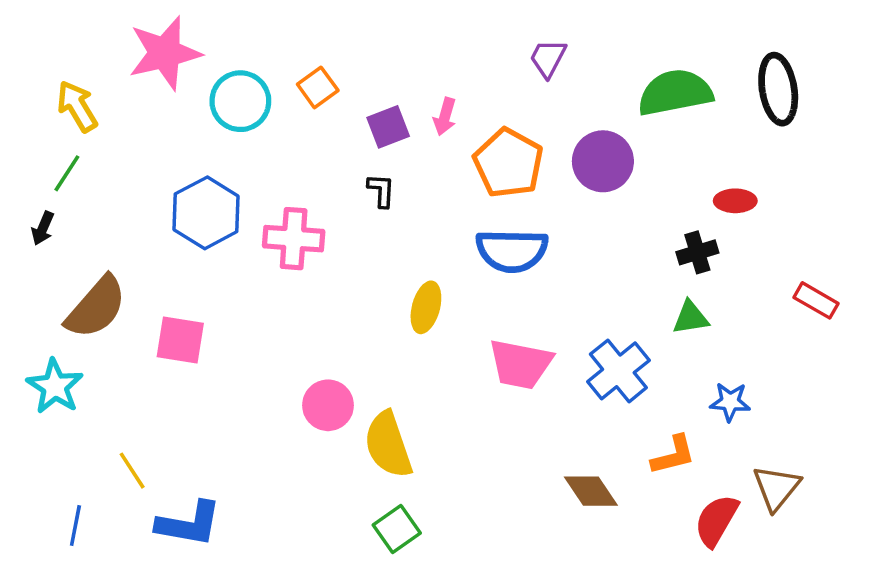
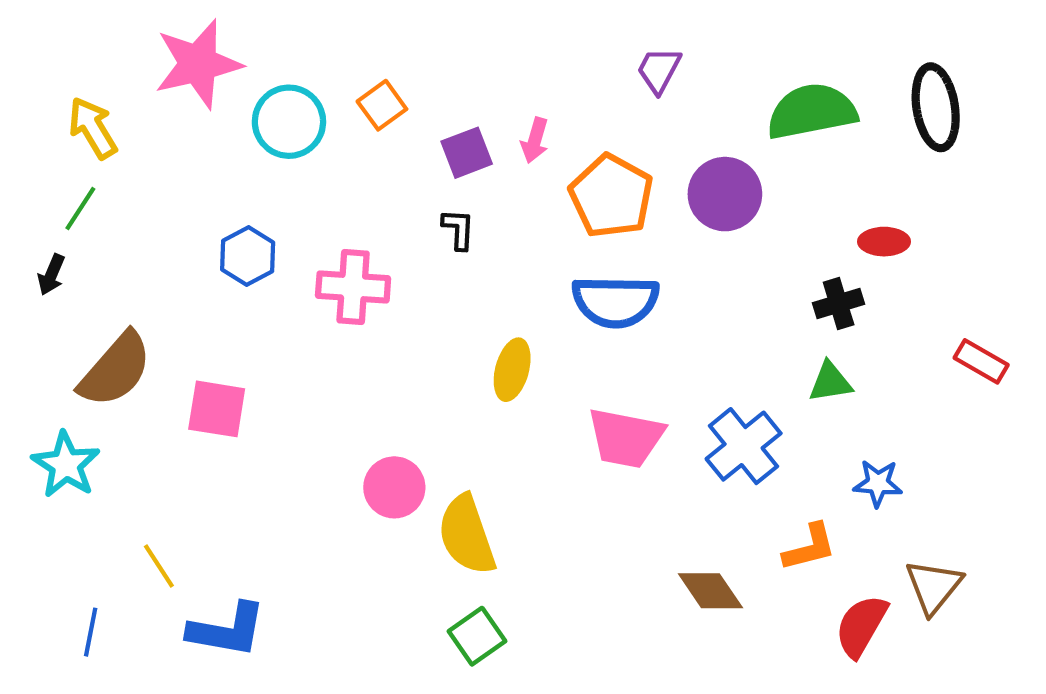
blue hexagon: (206, 213) -> (248, 256), size x0.7

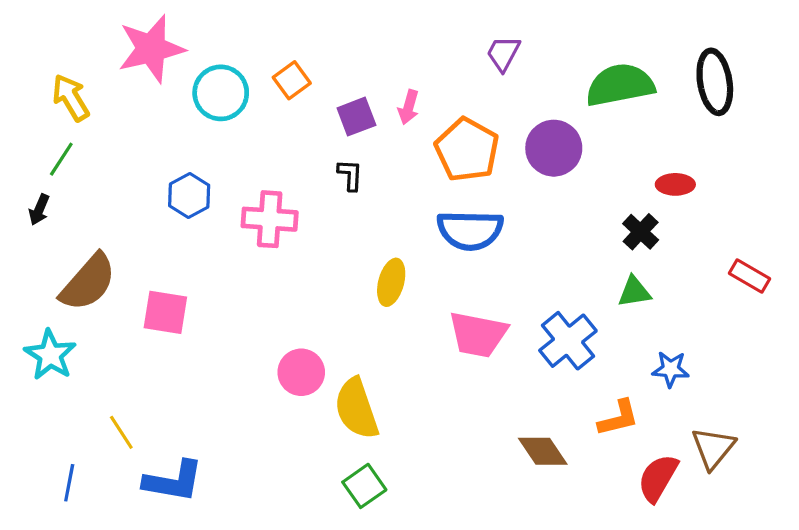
black cross: (839, 304) -> (641, 232), turned -30

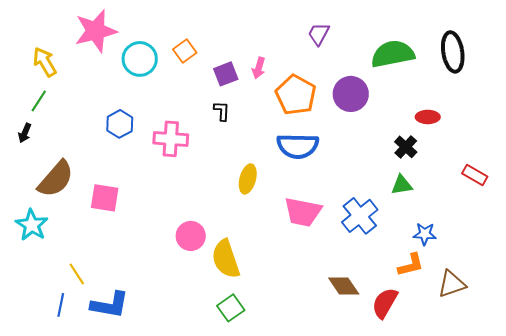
orange L-shape: (618, 418) -> (411, 265), moved
brown triangle: (713, 448) -> (452, 284), turned 32
red semicircle: (658, 478) -> (385, 303), moved
blue line: (69, 483) -> (61, 305), moved

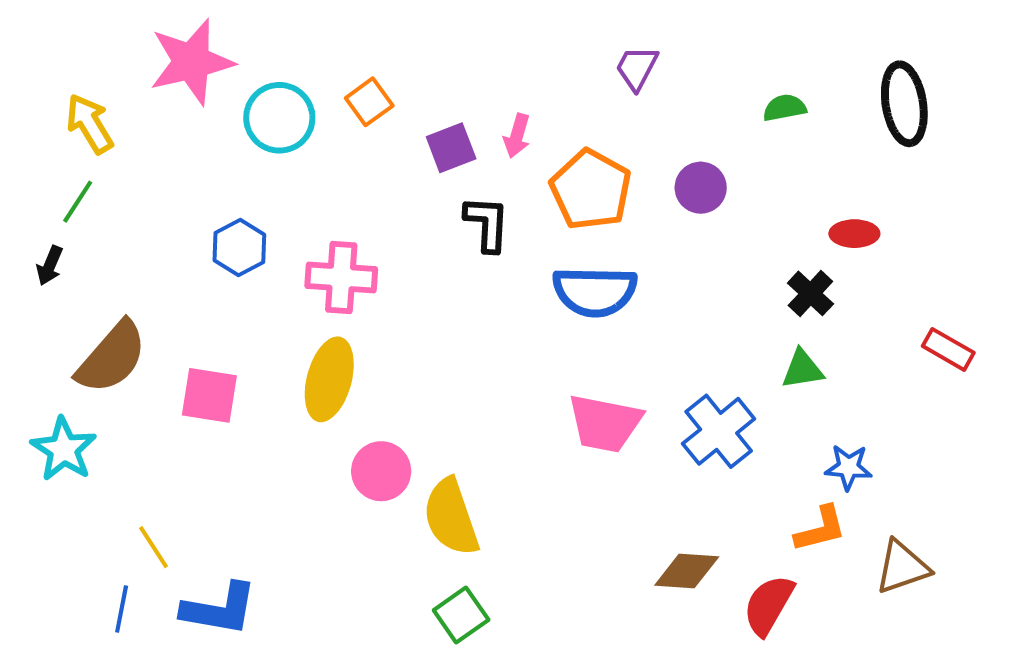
green semicircle: (393, 54) -> (785, 108), size x0.5
purple circle: (351, 94) -> (701, 188), size x0.7
black L-shape: (222, 111) -> (487, 224), moved, size x1.4
yellow ellipse: (248, 179) -> (329, 379), moved, size x1.4
brown diamond: (344, 286) -> (687, 571), turned -52

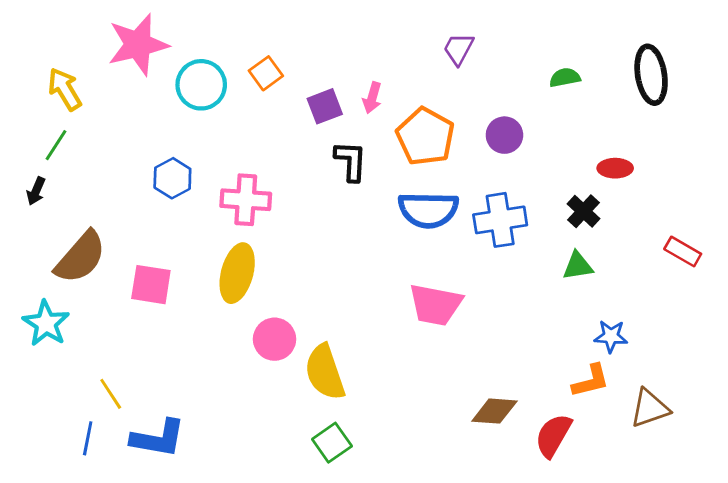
blue cross: (719, 431) -> (500, 220), moved, turned 30

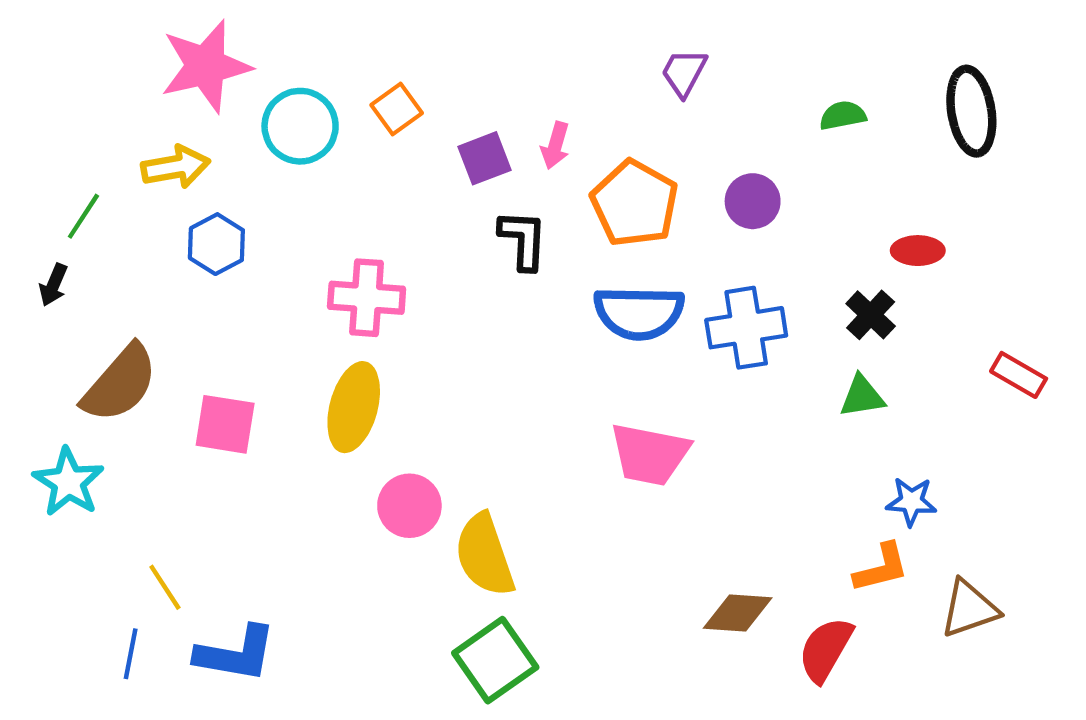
yellow arrow: (65, 89) -> (176, 167), moved, turned 111
blue hexagon: (172, 178) -> (216, 244), moved
green square: (332, 443) -> (495, 660), size x1.4

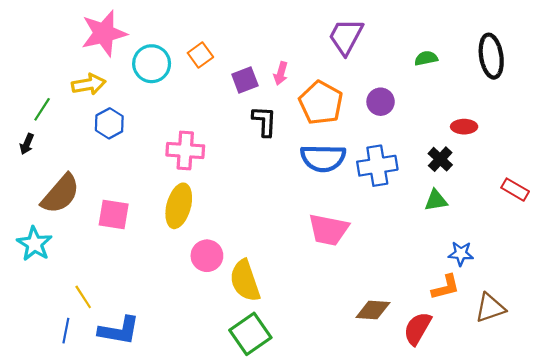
purple trapezoid: (684, 73) -> (346, 37), size x1.5

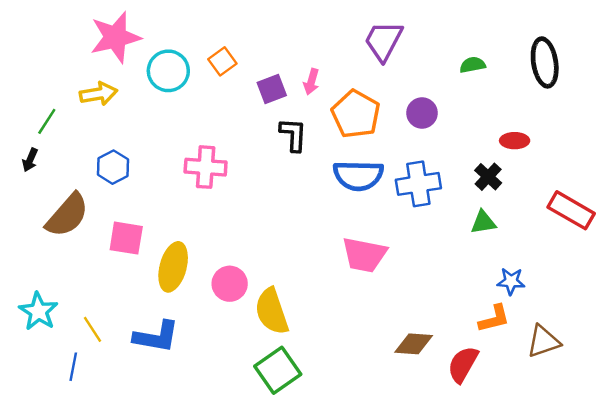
blue hexagon: (109, 123) -> (113, 167), moved
red rectangle: (515, 190) -> (571, 210), size x1.5
yellow ellipse: (179, 206) -> (173, 267), moved
cyan star: (34, 244) -> (38, 311), moved
blue L-shape: (119, 331) -> (156, 337), moved

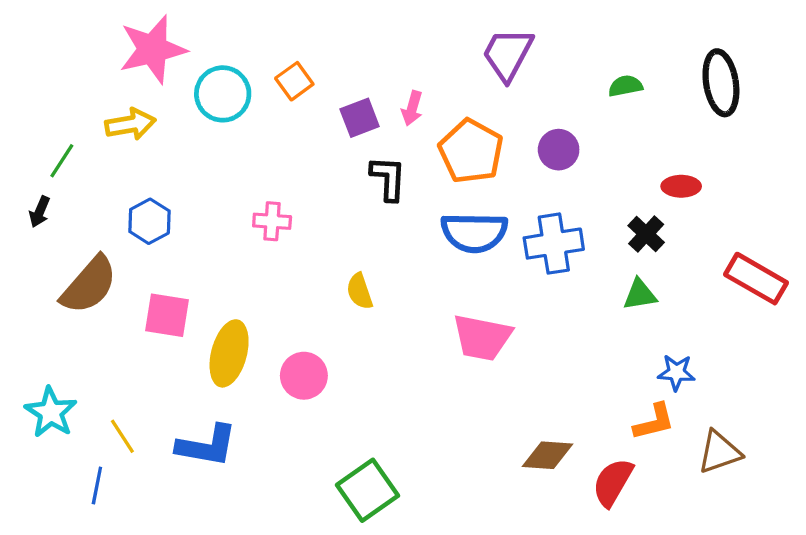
pink cross: (206, 167) -> (272, 221), size x0.7
yellow semicircle: (272, 311) -> (360, 291), moved, size x0.6

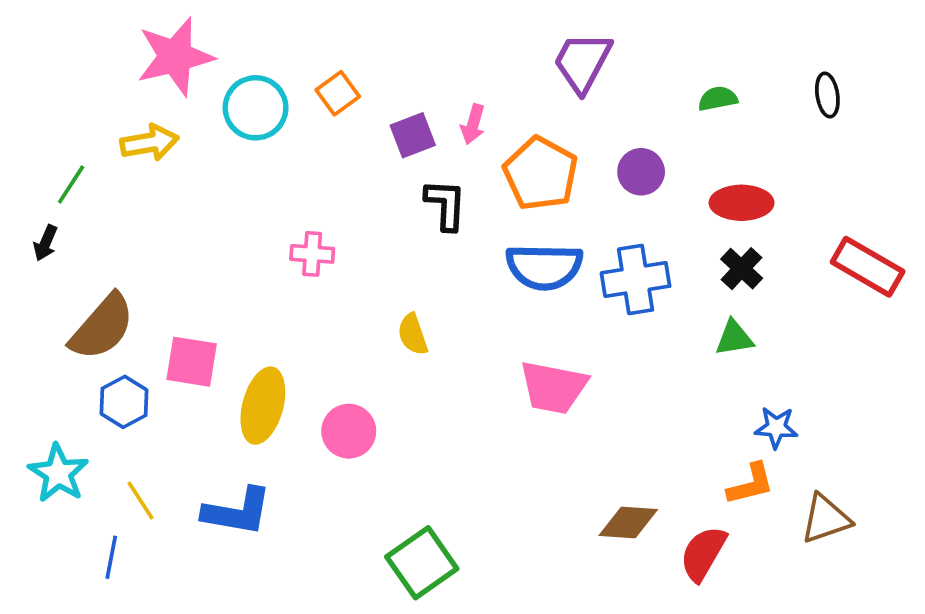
black ellipse: (721, 83) -> (827, 95), size x0.6
red ellipse: (681, 186) -> (742, 203), moved, size x1.4
blue hexagon: (149, 221) -> (124, 402), moved
red rectangle: (756, 279) -> (868, 267), moved

